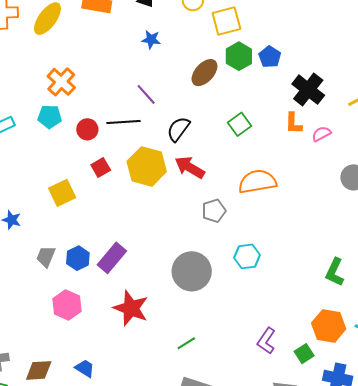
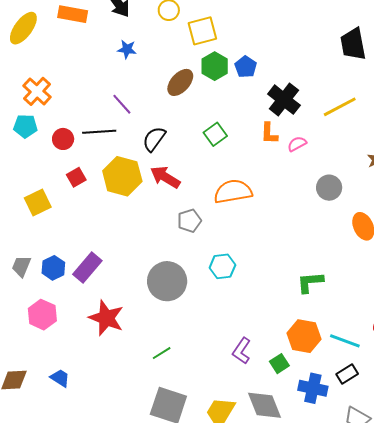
green L-shape: (335, 272) -> (310, 282), turned 60

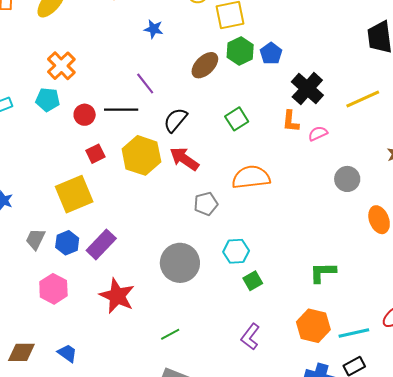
yellow square: (38, 202) -> (74, 194), moved, size x1.4
cyan line: (345, 341) -> (354, 333), turned -36
green square: (279, 364) -> (253, 281), moved

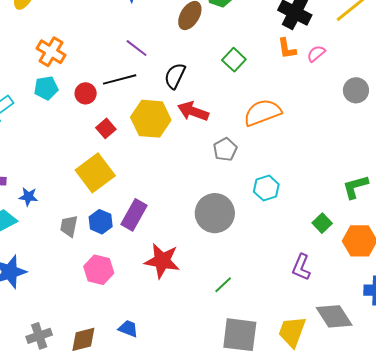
green square: (253, 281) -> (322, 223), moved

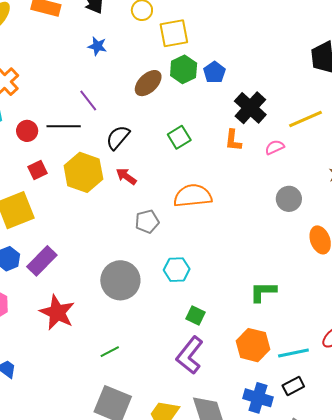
pink semicircle: (316, 54) -> (275, 147), moved
red arrow: (193, 111) -> (126, 176), size x0.7
green square: (322, 223) -> (195, 316), moved, turned -36
purple L-shape: (301, 267) -> (190, 355), size x1.4

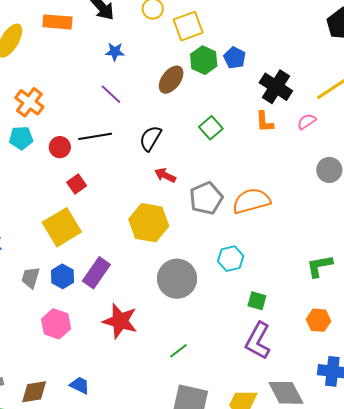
purple line: (88, 101) -> (111, 94), moved
yellow hexagon: (83, 172) -> (149, 223), moved
orange semicircle: (193, 196) -> (251, 201), moved
gray pentagon: (147, 222) -> (206, 198), moved, size x1.4
orange hexagon: (253, 345) -> (319, 320), size x0.7

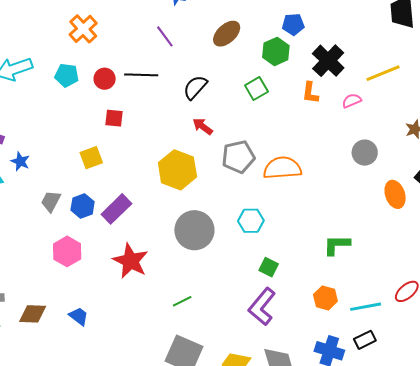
blue pentagon: (235, 58) -> (293, 24), turned 30
green hexagon: (204, 60) -> (276, 51), moved
cyan pentagon: (21, 138) -> (67, 75), moved
red square: (77, 184) -> (114, 118), turned 30
yellow square: (62, 227) -> (91, 158), size x0.6

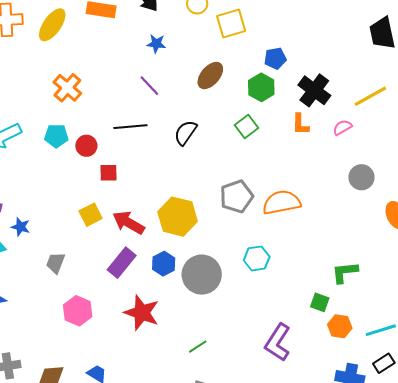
red circle: (105, 79) -> (86, 146), moved
red arrow: (203, 126) -> (129, 223), moved, size x1.5
blue hexagon: (83, 206) -> (164, 264), moved
green square: (269, 267) -> (320, 302), moved

